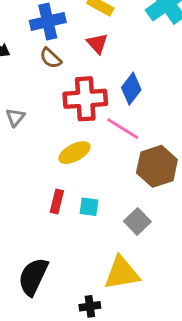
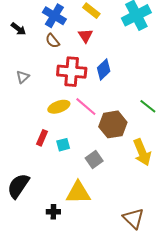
blue cross: (48, 21) -> (54, 16), turned 35
pink line: (123, 129) -> (86, 107), moved
cyan square: (89, 207) -> (63, 145), turned -32

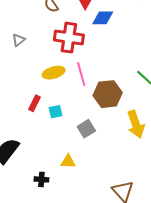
blue diamond: (104, 69) -> (103, 18), moved, turned 40
pink line: (86, 107) -> (81, 74), turned 30
yellow triangle: (78, 193) -> (68, 161), size x0.6

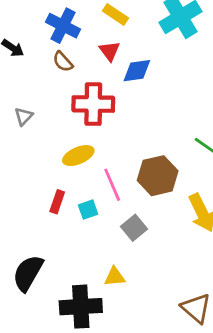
pink line: (81, 74) -> (112, 185), moved
black cross: (41, 179) -> (81, 307), size x2.0

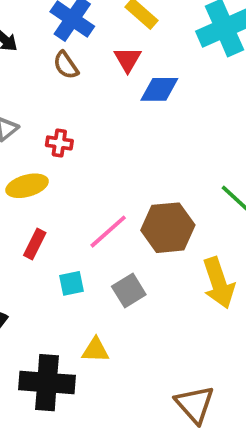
red cross: (93, 104) -> (59, 143), moved, size x0.5
yellow ellipse: (78, 156) -> (27, 186), moved
pink line: (112, 185) -> (108, 232), turned 64
cyan square: (88, 210) -> (72, 283), moved

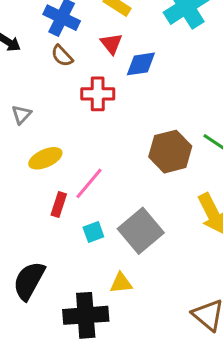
red cross: (59, 143) -> (98, 94), moved, size x1.5
brown hexagon: (168, 228) -> (170, 152), moved
pink line: (108, 232) -> (89, 183), moved
gray square: (129, 291) -> (141, 231), size x1.6

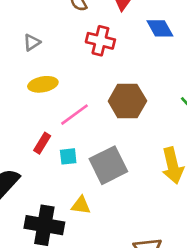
blue diamond: (141, 64) -> (160, 28), moved, turned 56
brown hexagon: (170, 152) -> (127, 101), moved
red rectangle: (59, 205) -> (42, 143), moved

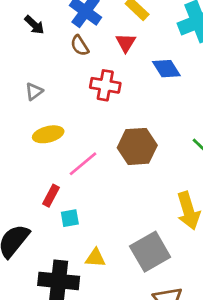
cyan square: (68, 156) -> (70, 218), moved
gray square: (108, 165) -> (150, 252), moved

